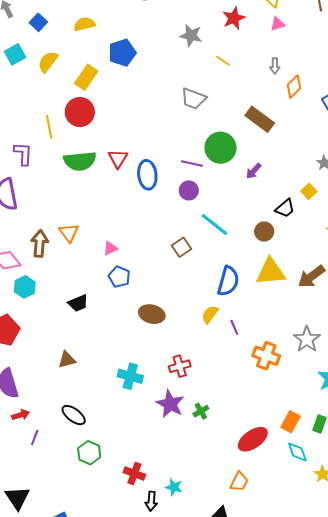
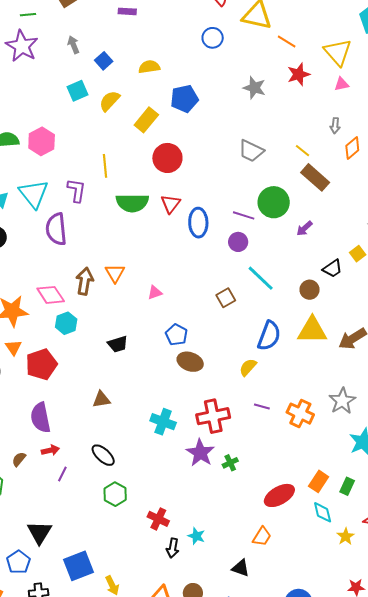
yellow line: (223, 61) -> (303, 151), moved
red circle: (80, 112) -> (167, 158), moved
blue pentagon: (119, 277) -> (176, 335), moved
purple line: (234, 327) -> (262, 406), moved, turned -56
red cross: (180, 366) -> (213, 416), size x1.5

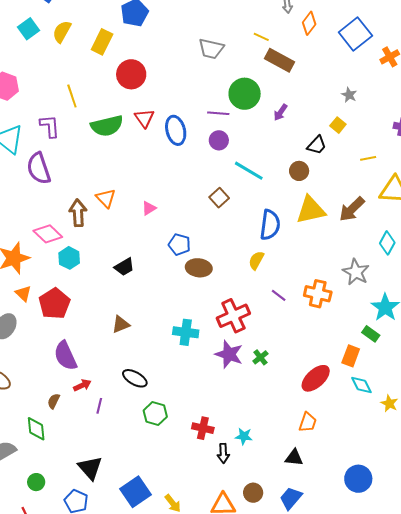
purple line: (262, 406) -> (279, 295), turned 35
green rectangle: (347, 486) -> (371, 334), moved, turned -66

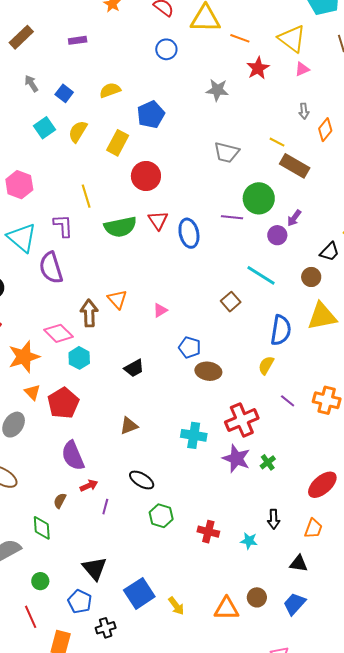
purple circle: (219, 140) -> (277, 235), moved
black arrow: (223, 453) -> (274, 519), moved

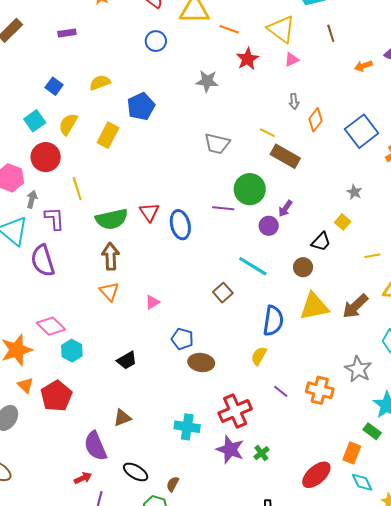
gray arrow: (31, 84) -> (32, 199), moved, turned 48
red circle: (146, 176) -> (46, 157), moved
brown arrow: (89, 313) -> (111, 256), moved
purple semicircle: (73, 456) -> (95, 446), moved
brown semicircle: (60, 501) -> (173, 484), moved

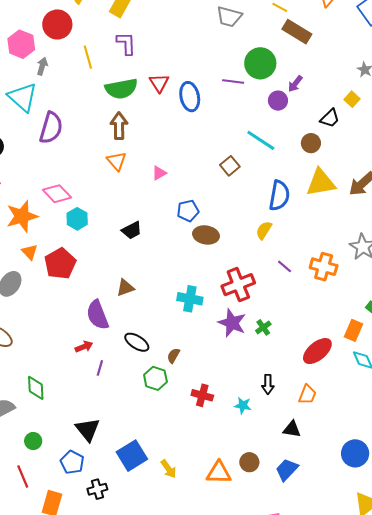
purple L-shape: (54, 219) -> (126, 43), moved
purple semicircle: (43, 261) -> (51, 128), turned -148
blue pentagon: (182, 339) -> (188, 211), turned -30

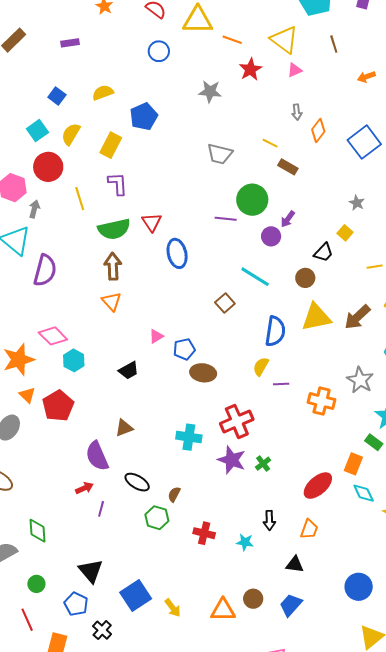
brown rectangle: (297, 32) -> (288, 167), size x0.7
blue ellipse: (190, 97) -> (177, 253), moved
pink triangle: (159, 173) -> (156, 336), moved
purple line: (285, 266) -> (281, 384), moved, turned -42
black cross: (97, 489) -> (102, 630), turned -30

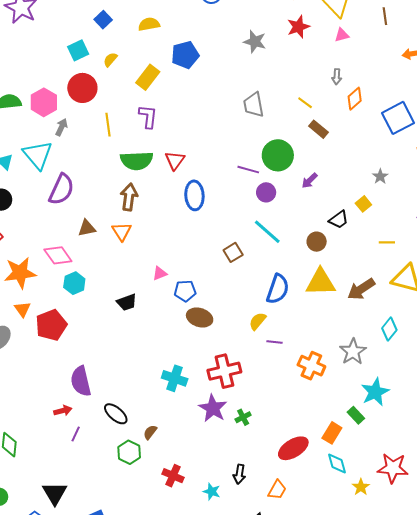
yellow semicircle: (71, 134) -> (110, 60), size x0.7
gray trapezoid: (220, 154) -> (254, 105), turned 56
purple circle: (271, 236) -> (266, 192), moved
brown triangle: (124, 428) -> (87, 228), moved

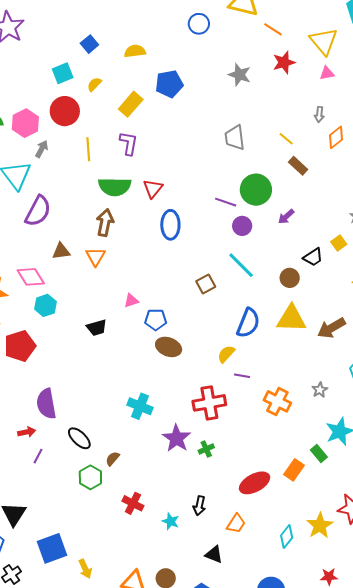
gray star: (353, 352) -> (320, 390), size x0.6
red cross: (224, 371) -> (209, 403), moved
cyan diamond: (337, 464) -> (287, 537), moved, turned 50
yellow star: (361, 487) -> (320, 526), size x1.5

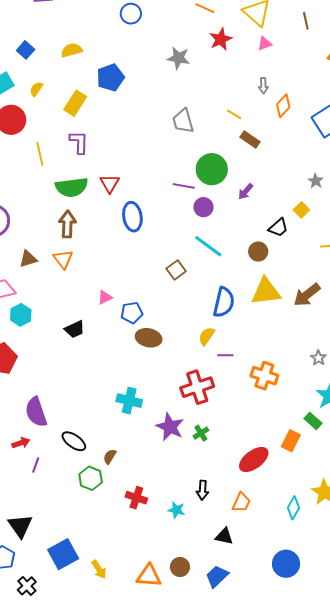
gray star: (320, 390) -> (318, 358), moved

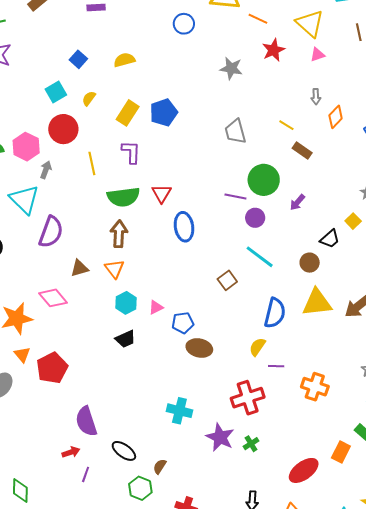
blue pentagon: (110, 77) -> (164, 112), moved
cyan hexagon: (21, 315) -> (126, 303), moved

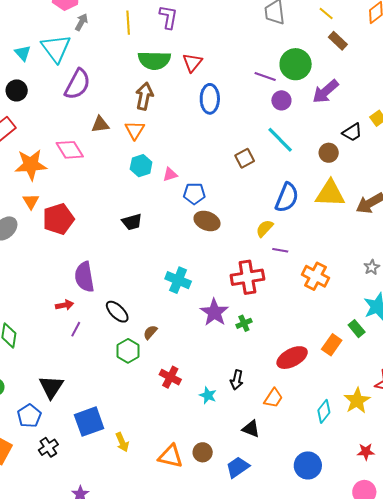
purple arrow: (297, 202) -> (326, 91), size x1.6
black trapezoid: (125, 339) -> (132, 222), moved

